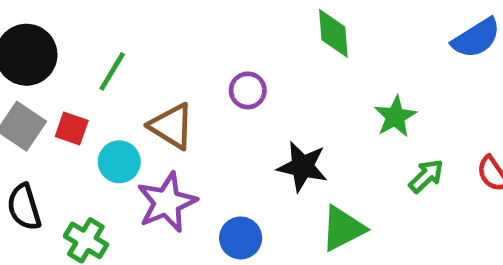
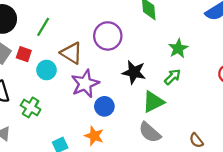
purple circle: (248, 90) -> (108, 36), size x1.6
green arrow: (426, 176) -> (172, 77), moved
purple star: (167, 202) -> (85, 84), moved

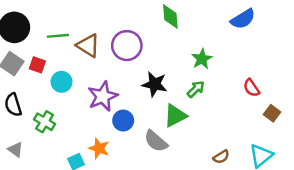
green line: (43, 27) -> (58, 36), turned 54
brown triangle: (71, 53) -> (88, 46), moved
gray semicircle: (150, 132) -> (156, 141), moved
orange star: (94, 136) -> (99, 148), moved
brown semicircle: (196, 140) -> (221, 157), turned -84

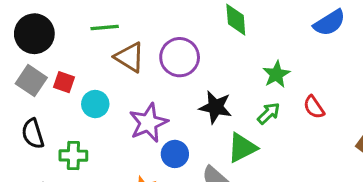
green line: (58, 36) -> (105, 27), moved
red semicircle: (251, 88) -> (314, 107), moved
green cross: (45, 122) -> (73, 156), turned -30

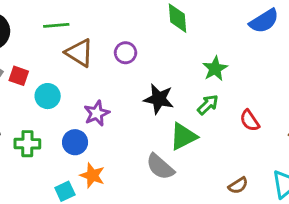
purple circle: (180, 57) -> (126, 53), size x0.6
red semicircle: (314, 107) -> (250, 121), moved
purple star: (148, 123) -> (97, 113), size x0.7
blue circle: (175, 154) -> (75, 142), moved

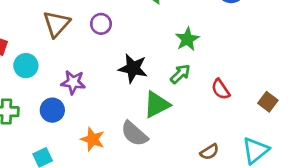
brown triangle: (79, 53) -> (56, 24), turned 40
purple star: (97, 113) -> (73, 82), turned 30
orange star: (92, 175) -> (93, 139), moved

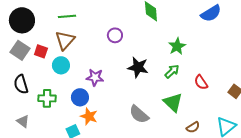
brown triangle: (56, 24) -> (65, 40), moved
green triangle: (157, 105) -> (173, 102), moved, turned -50
orange star: (93, 139) -> (89, 116), moved

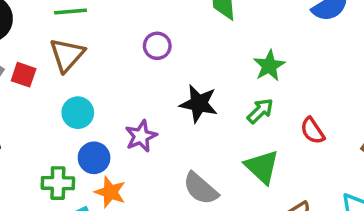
cyan circle: (61, 65) -> (78, 113), moved
purple star: (95, 77) -> (141, 136), moved, turned -30
green cross: (47, 98) -> (58, 183), moved

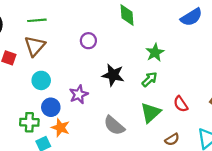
red semicircle: (313, 131) -> (181, 104), moved
green triangle: (262, 167) -> (151, 113), turned 35

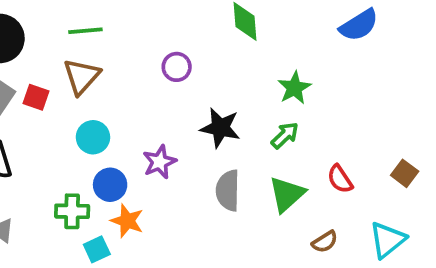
gray semicircle: (114, 125) -> (228, 190), moved, turned 50

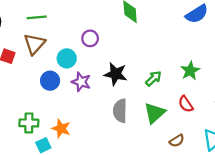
green star: (294, 88) -> (190, 71), moved
cyan circle: (93, 137) -> (67, 58), moved
purple star: (159, 162) -> (81, 82), moved, turned -30
blue circle: (110, 185) -> (50, 81), moved

